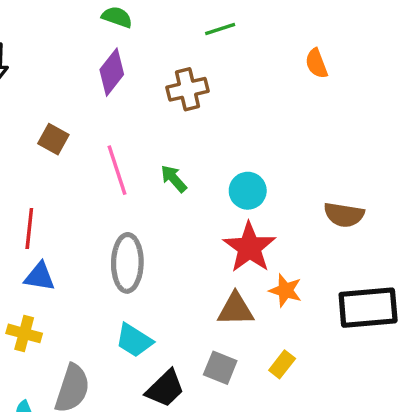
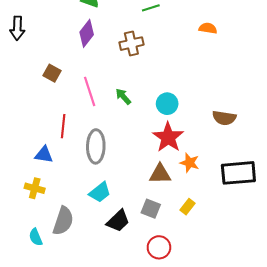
orange semicircle: (316, 63) -> (208, 28), turned 120
red line: (29, 229) -> (63, 126), moved
cyan trapezoid: (134, 340) -> (100, 192), turned -70

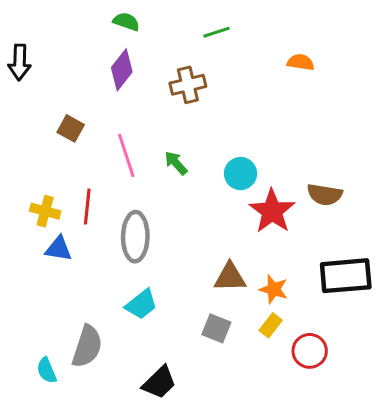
red star: (168, 137) -> (272, 211), moved
orange star: (190, 163) -> (274, 289), moved
yellow cross: (35, 188) -> (45, 211), moved
black trapezoid: (118, 221) -> (159, 382), moved
red circle: (159, 247) -> (310, 351), moved

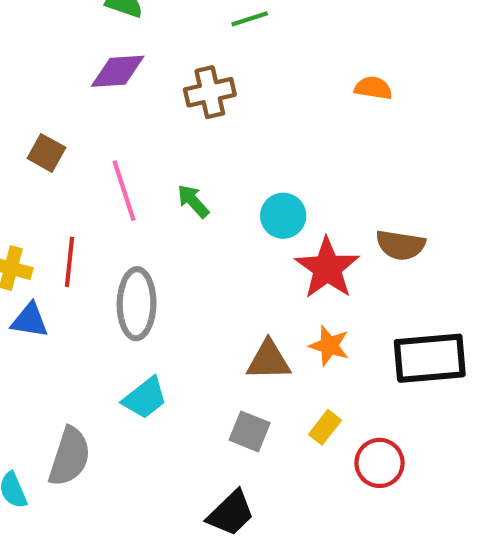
orange semicircle: (301, 62) -> (373, 88), moved
purple diamond: (122, 70) -> (118, 71), turned 48
orange star: (274, 289) -> (329, 346), moved
black trapezoid: (159, 382) -> (231, 513), moved

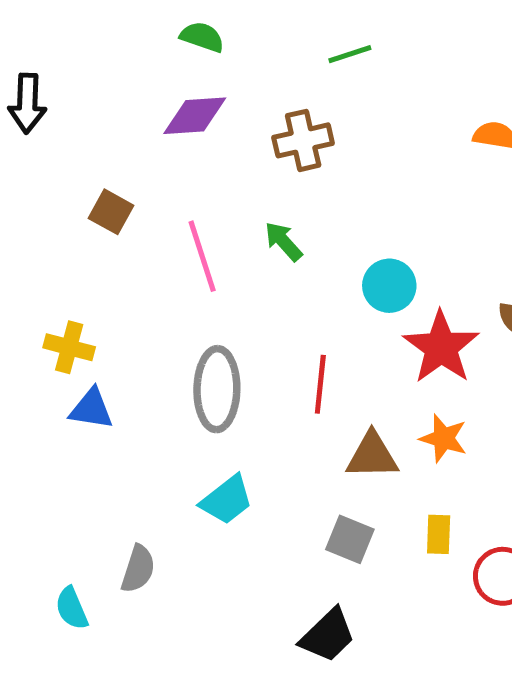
green arrow: (193, 201) -> (283, 241), moved
red line: (70, 262) -> (320, 384), moved
yellow rectangle: (325, 427) -> (439, 534), turned -36
gray semicircle: (70, 457) -> (138, 569), size x0.7

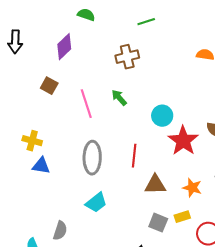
purple diamond: (195, 116) -> (64, 47), moved, turned -40
orange star: (443, 438) -> (192, 188), moved
yellow rectangle: (439, 534) -> (182, 217), turned 70
gray square: (350, 539) -> (158, 223), moved

